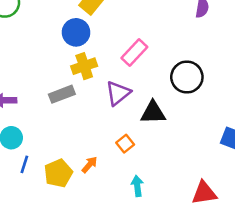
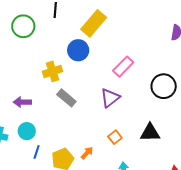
yellow cross: (84, 66) -> (52, 71), moved
gray rectangle: (62, 94) -> (66, 98), turned 60
black triangle: (153, 113) -> (150, 133), moved

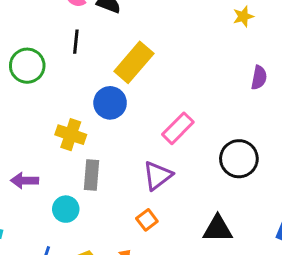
yellow cross: (52, 71) -> (71, 135), turned 36
gray rectangle: (66, 98) -> (92, 175), turned 54
cyan circle: (27, 131) -> (66, 209), moved
orange square: (115, 137) -> (147, 220), moved

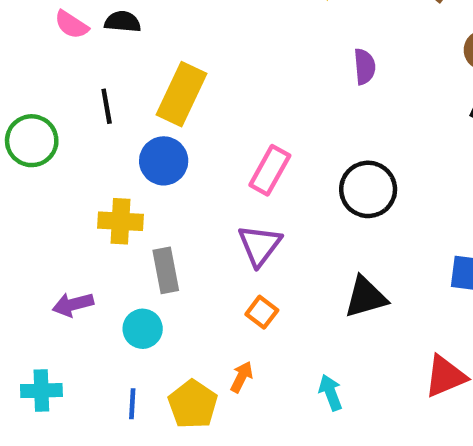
black line: (76, 42) -> (107, 106), moved

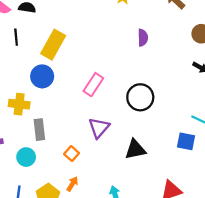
black line: (107, 106) -> (16, 37), moved
purple triangle: (260, 245) -> (99, 128), moved
orange square: (262, 312) -> (72, 154), moved

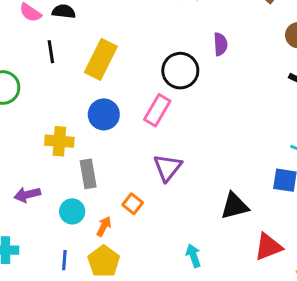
blue circle: (42, 76) -> (104, 114), moved
black circle: (140, 97) -> (180, 71), moved
black triangle: (135, 149) -> (235, 206), moved
orange arrow: (72, 184) -> (104, 226), moved

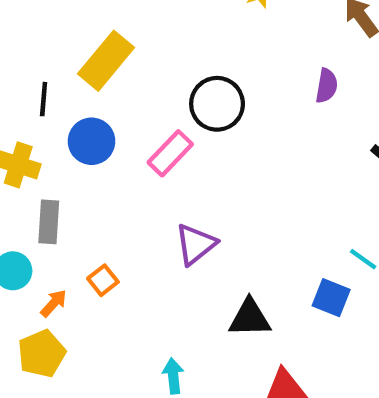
purple semicircle: (220, 44) -> (327, 86), moved
black line: (51, 52) -> (44, 99), moved
purple triangle: (168, 168) -> (196, 244), moved

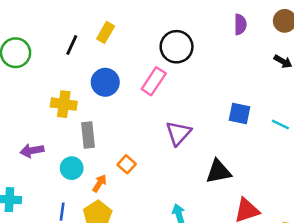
yellow rectangle: (106, 61) -> (106, 32), size x0.6
black line: (44, 99) -> (72, 45), moved, turned 30
blue square: (331, 298) -> (240, 114), moved

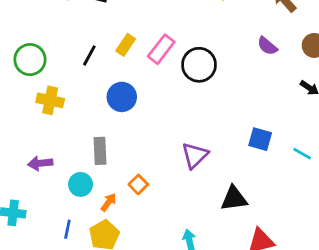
purple semicircle: (240, 24) -> (267, 46), turned 126
pink rectangle: (154, 81) -> (161, 49), moved
yellow cross: (64, 104) -> (50, 100), moved

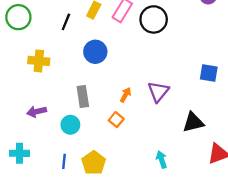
green circle: (30, 60) -> (18, 17), moved
orange arrow: (109, 202) -> (126, 95), moved

